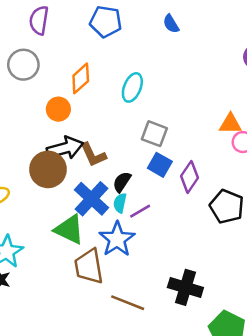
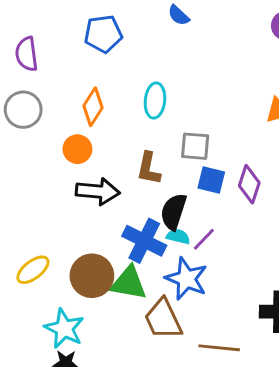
black arrow: (65, 148) -> (98, 191), turned 36
brown L-shape: (93, 155) -> (149, 169), moved, turned 52
brown circle: (48, 169) -> (92, 276), moved
black semicircle: (122, 182) -> (173, 212), size x1.4
cyan semicircle: (120, 203) -> (178, 236), turned 108

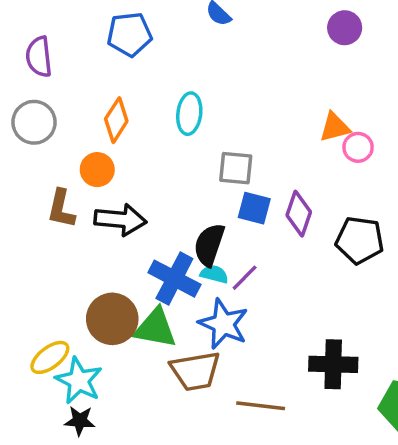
brown L-shape: (149, 169) -> (61, 209), moved
yellow ellipse: (33, 270) -> (50, 357), moved
brown trapezoid: (163, 319) -> (195, 371), turned -75

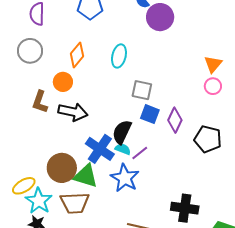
purple circle: (345, 28) -> (160, 17), moved, size x1.4
orange triangle: (335, 127) -> (213, 64), moved, turned -42
brown trapezoid: (195, 371) -> (75, 203), moved

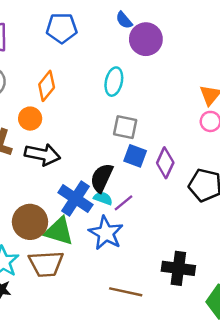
cyan ellipse: (119, 56) -> (114, 82), moved

